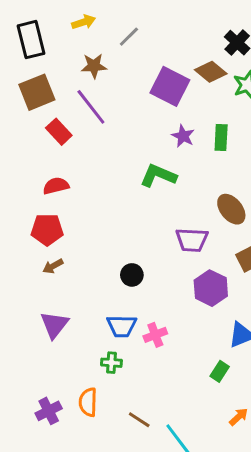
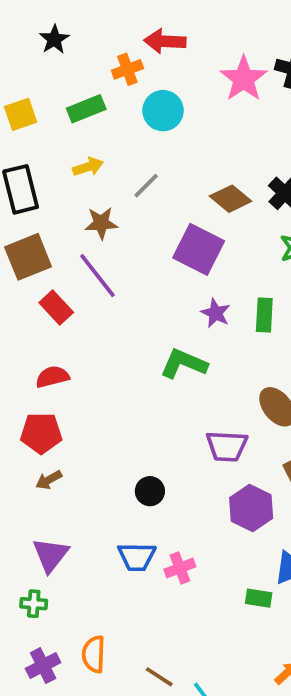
brown diamond: (211, 72) -> (231, 199), moved
green cross: (111, 363) -> (34, 604), moved
green rectangle: (220, 371) -> (259, 598), moved, turned 66

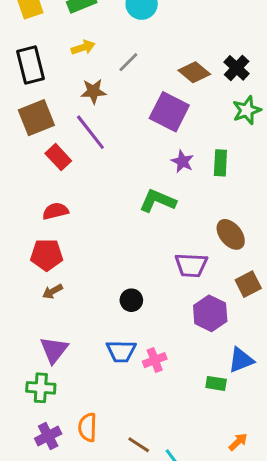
green cross: (34, 604) -> (41, 388), size x1.4

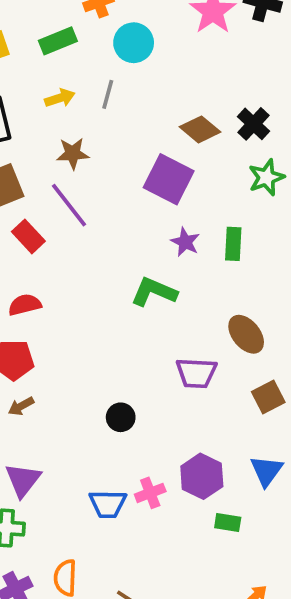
gray line: (128, 62) -> (108, 94), moved, turned -30
purple hexagon: (210, 313) -> (202, 476), moved
blue trapezoid: (121, 351) -> (108, 504), moved
blue triangle: (241, 360) -> (266, 471), moved, turned -32

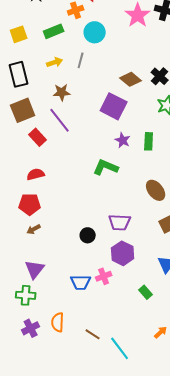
purple trapezoid: (196, 373) -> (120, 222), moved
purple hexagon: (202, 476) -> (123, 253), moved
green rectangle: (228, 522) -> (146, 292), turned 40

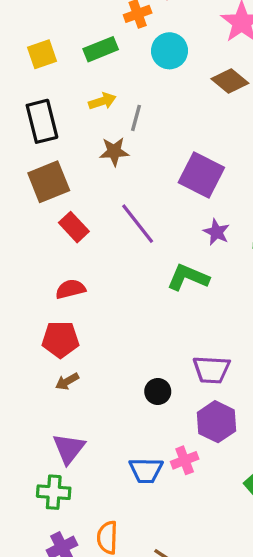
gray line: (81, 60) -> (136, 118), moved
brown diamond: (131, 79) -> (230, 81), moved
purple line: (60, 120) -> (138, 224), moved

